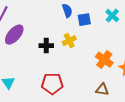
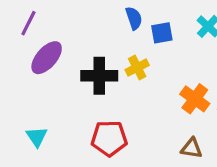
black cross: (46, 46) -> (99, 76), size x1.5

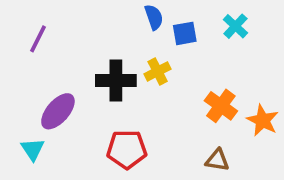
purple line: (28, 23) -> (38, 39), moved
purple ellipse: (47, 58) -> (58, 111), moved
cyan triangle: (37, 137) -> (33, 149), moved

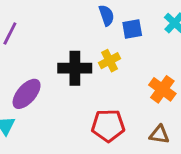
red pentagon: (127, 149) -> (108, 126), moved

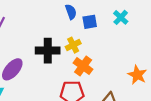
orange cross: (162, 89) -> (83, 66), moved

